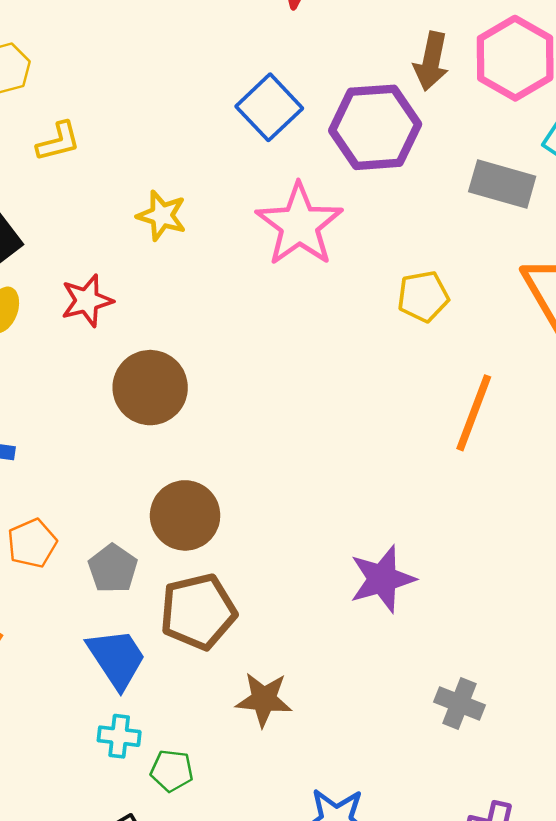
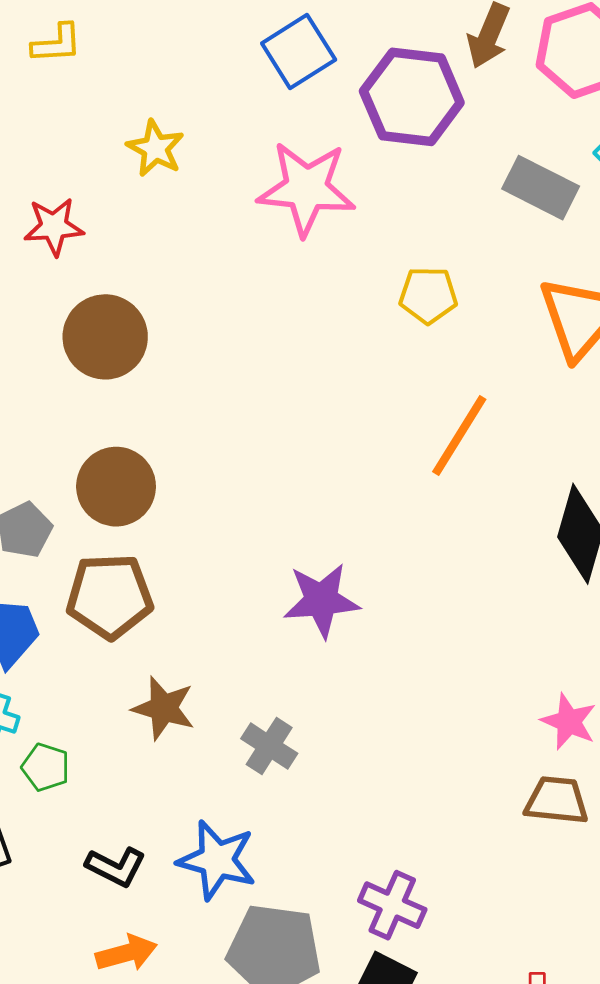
pink star: (299, 225) -> (306, 189), turned 30
gray cross: (459, 703) -> (269, 746), moved

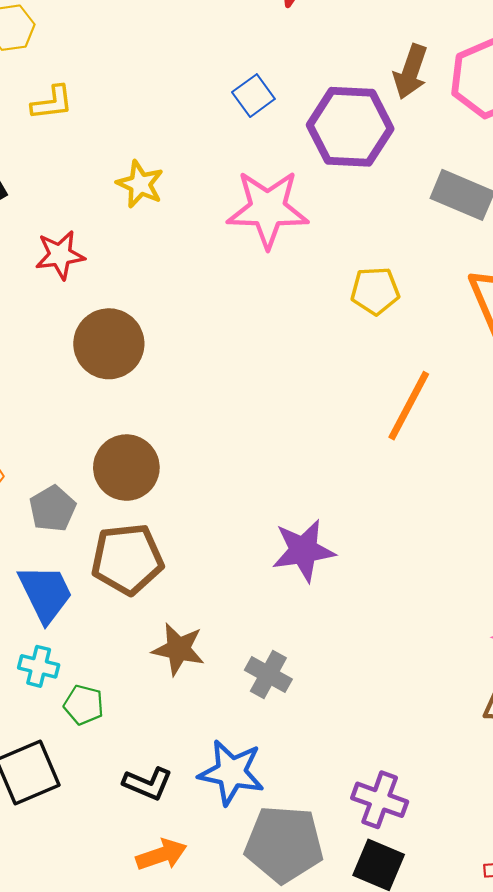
blue square: (299, 52) -> (253, 96), size x0.7

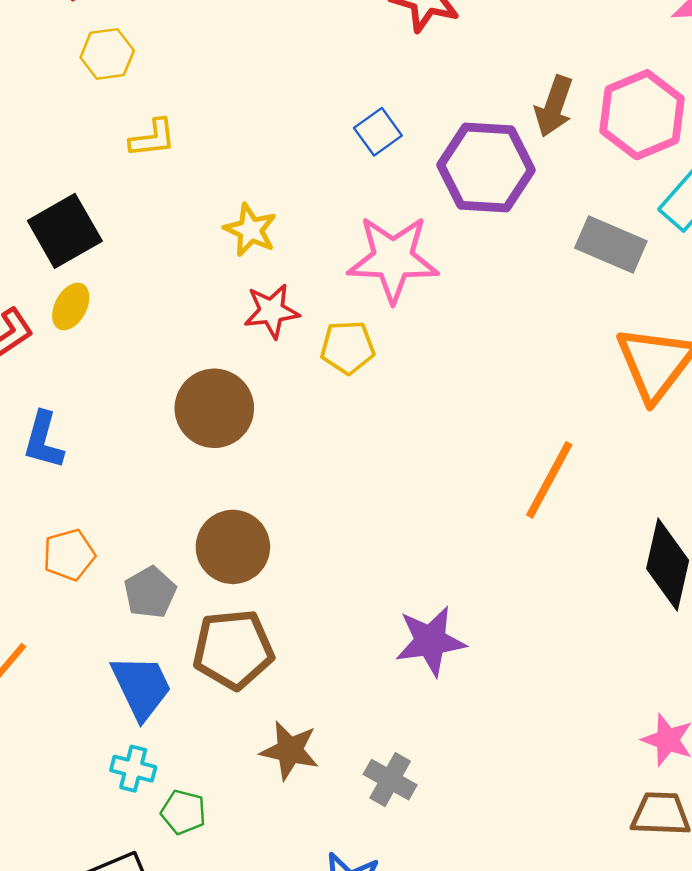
red star: (60, 255) -> (272, 311), moved
yellow pentagon: (375, 291) -> (348, 347), moved

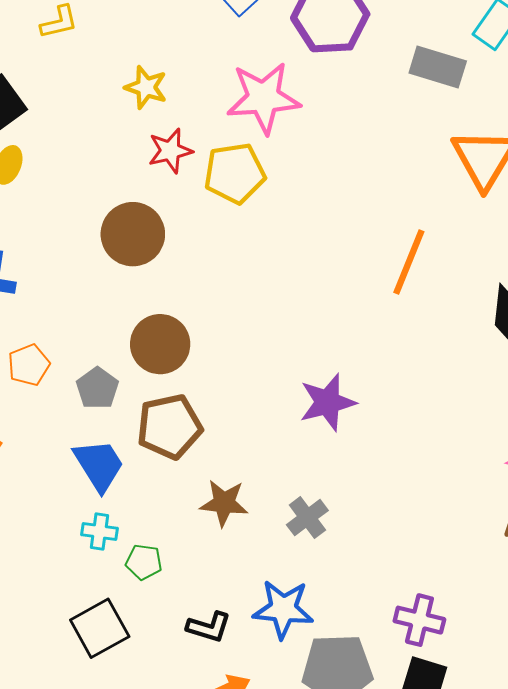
yellow pentagon: (348, 347) -> (235, 173), size x1.4
gray cross: (390, 780) -> (307, 518), turned 30

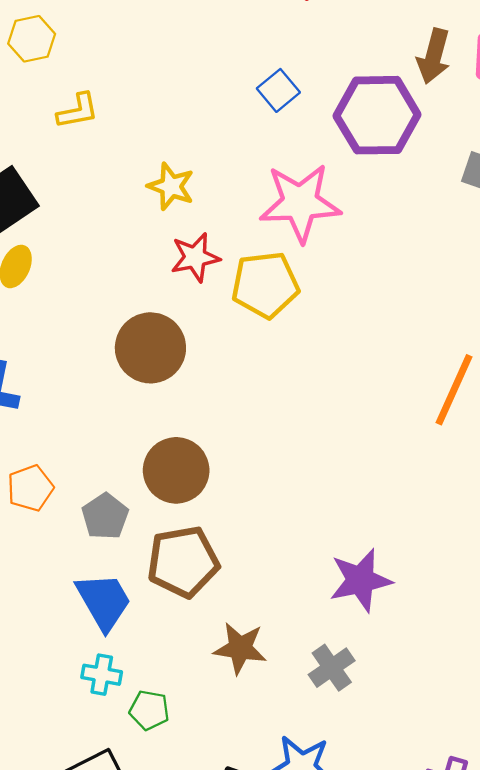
purple star: (328, 402) -> (360, 580), moved

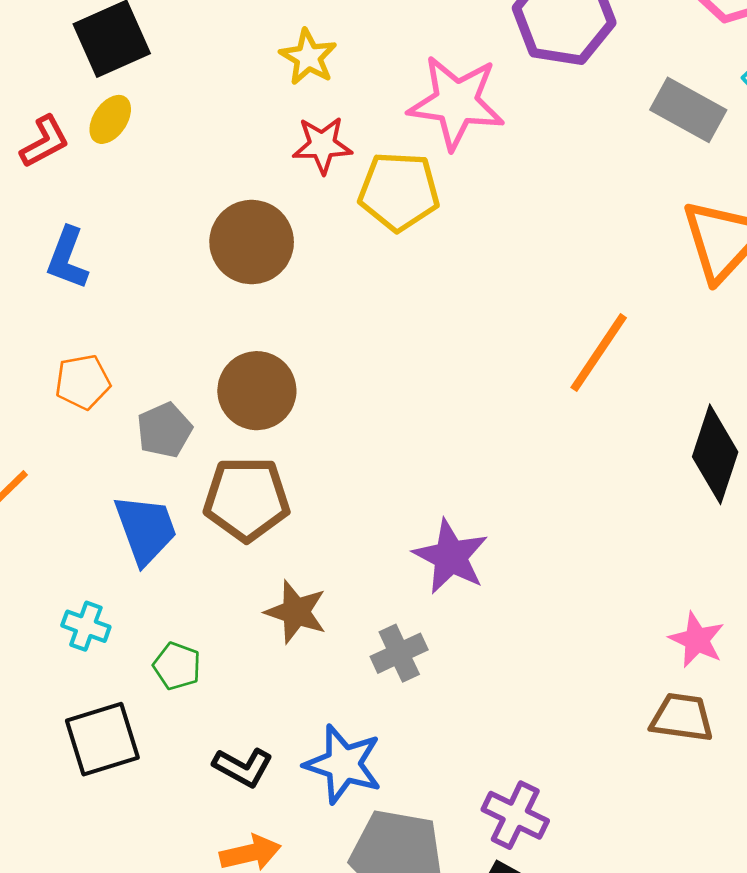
purple star: (360, 580) -> (451, 557), turned 30
cyan cross: (102, 675) -> (86, 626), moved

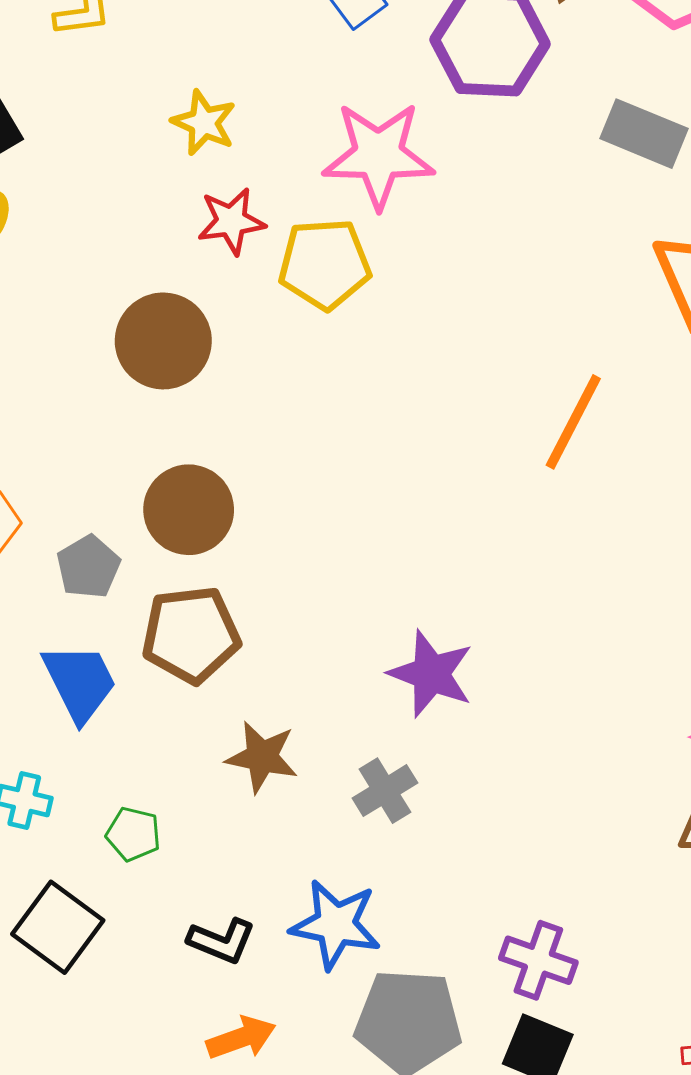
black square: (102, 739) -> (58, 927), turned -30

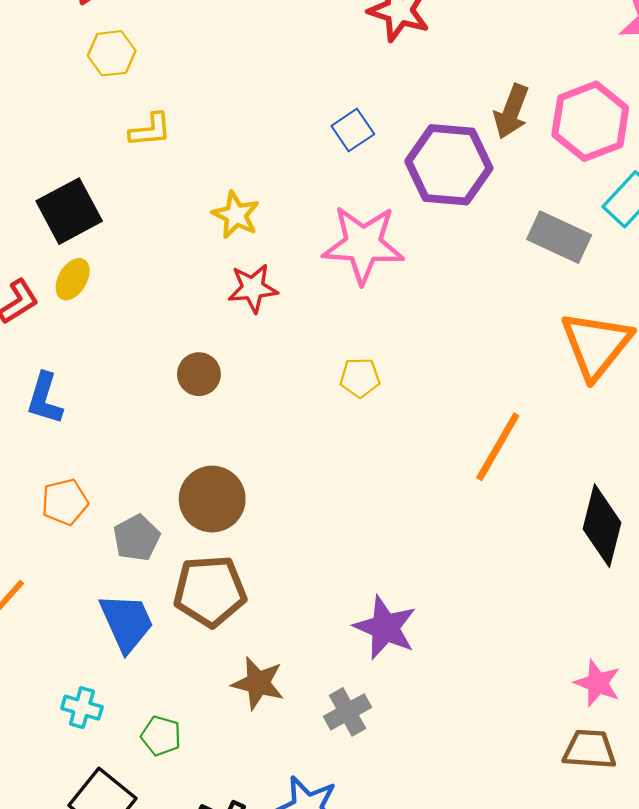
yellow pentagon: (325, 264) -> (360, 378), moved, size x0.6
brown circle: (163, 341) -> (199, 374), size x0.6

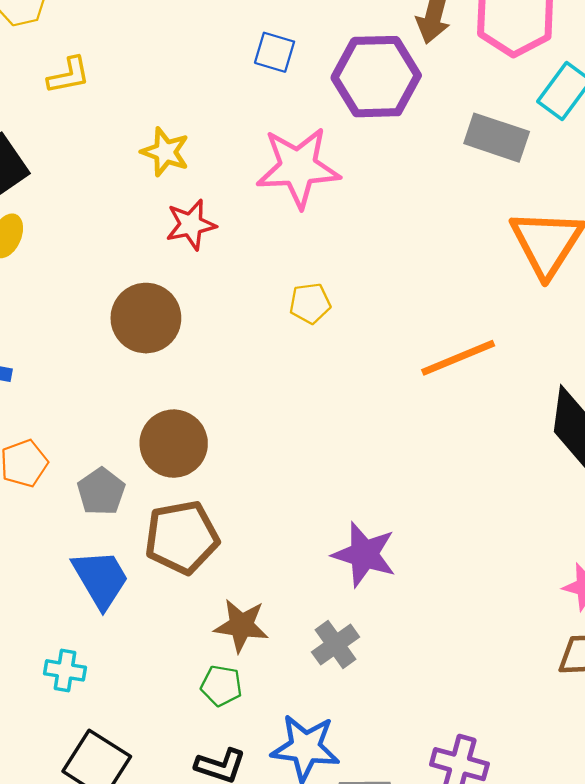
blue square: (353, 130) -> (275, 52), turned -33
brown circle: (199, 374) -> (146, 318), size x1.6
orange line: (498, 447) -> (458, 358), turned 44
green pentagon: (161, 736) -> (221, 686), moved

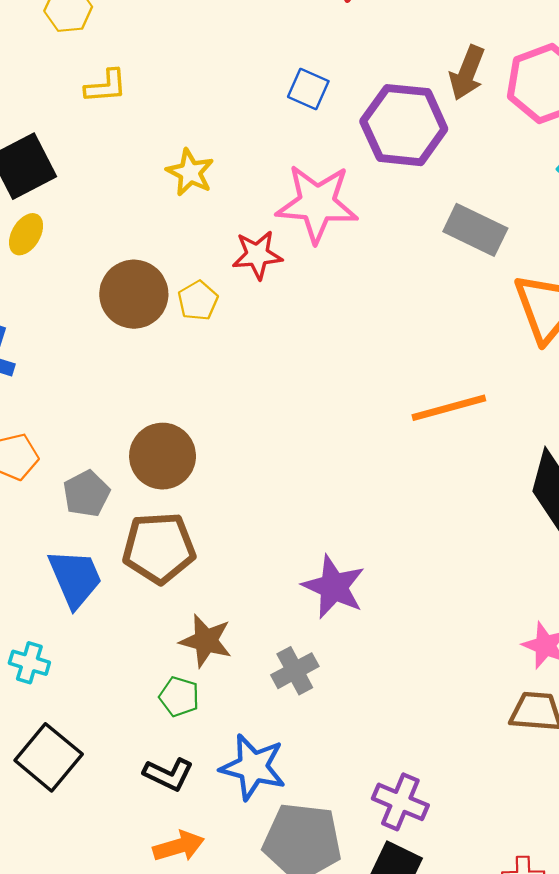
gray rectangle: (497, 138) -> (475, 230), moved
red star: (191, 225) -> (257, 255), moved
yellow pentagon: (310, 303) -> (198, 301), moved, turned -30
brown circle: (146, 318) -> (134, 294), moved

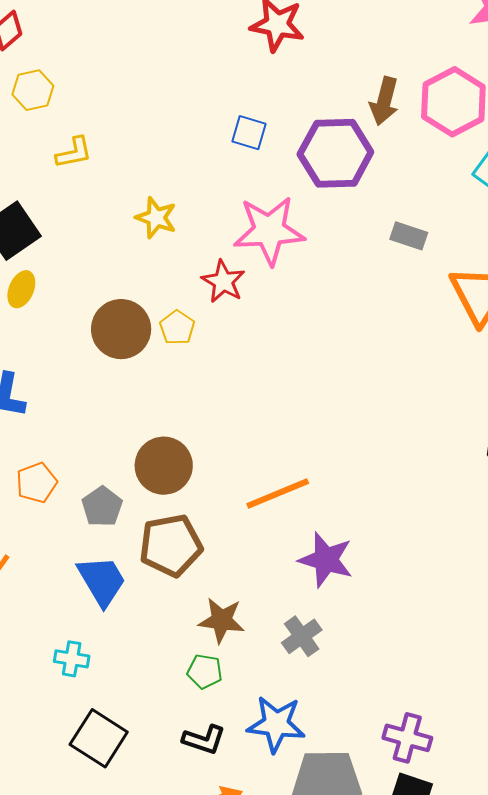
gray rectangle: (475, 230) -> (409, 236), size x0.7
red star: (257, 255) -> (223, 282), turned -30
orange line: (449, 408) -> (278, 494), moved

